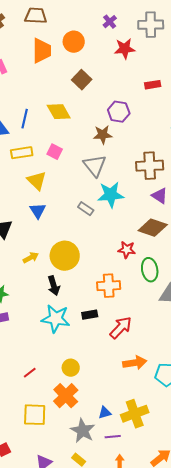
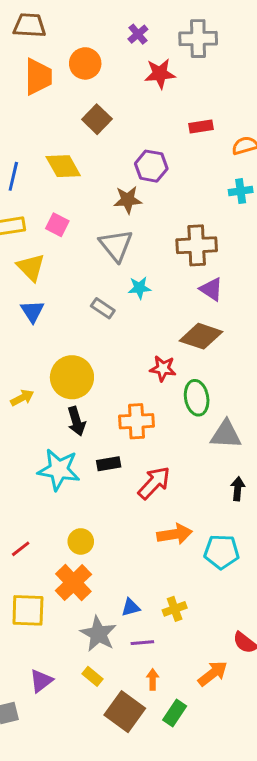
cyan star: (111, 195) -> (139, 288), size x0.6
yellow arrow: (31, 258) -> (22, 398), moved
black arrow: (54, 286) -> (76, 421), moved
yellow cross: (135, 414) -> (175, 609), size x0.6

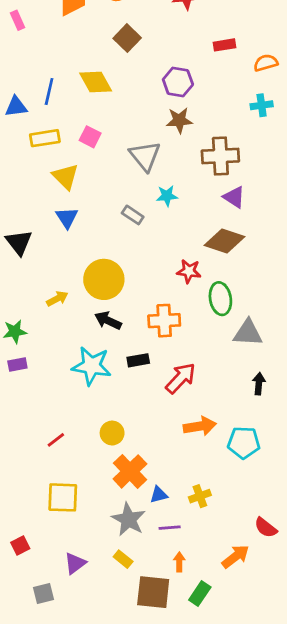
brown star: (128, 200) -> (179, 120), moved
black arrow: (76, 421) -> (108, 321), turned 132
orange cross: (73, 583) -> (130, 471), moved
brown square: (125, 712) -> (153, 592), turned -30

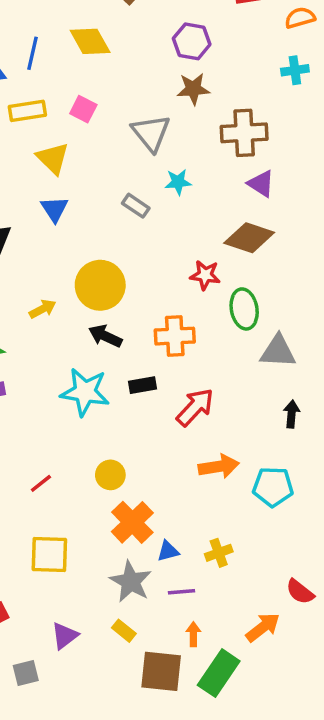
green rectangle: (200, 593) -> (219, 673), size x1.5

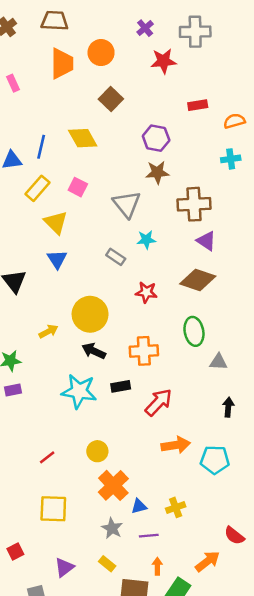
yellow rectangle: (27, 111) -> (37, 188), turned -40
red star: (205, 275) -> (146, 292), moved
gray triangle: (278, 351) -> (218, 362), size x0.7
gray star: (131, 582) -> (112, 528), size x0.7

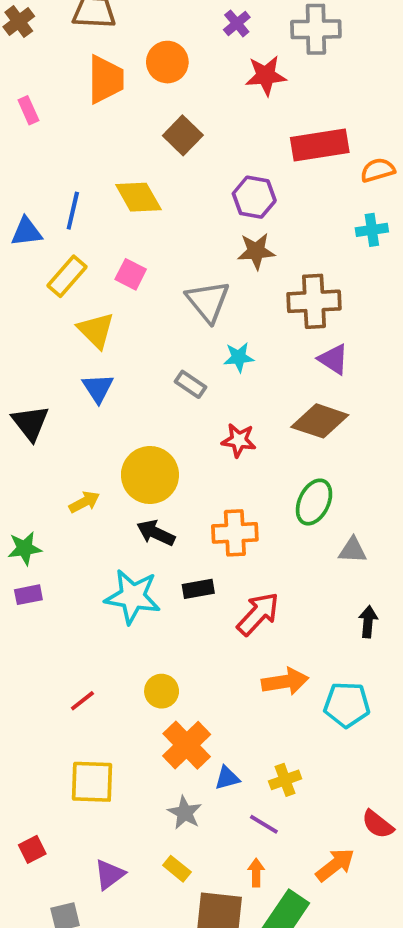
red rectangle: (198, 105) -> (320, 145), size x1.8
green ellipse: (194, 331) -> (314, 502), turned 36
purple line: (149, 536) -> (264, 824), moved, turned 36

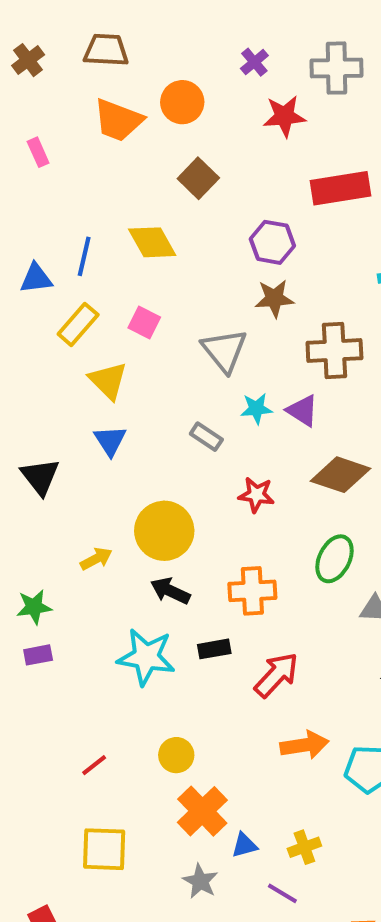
orange trapezoid: (106, 79) -> (118, 120), turned 111
purple triangle: (333, 359) -> (302, 411), moved

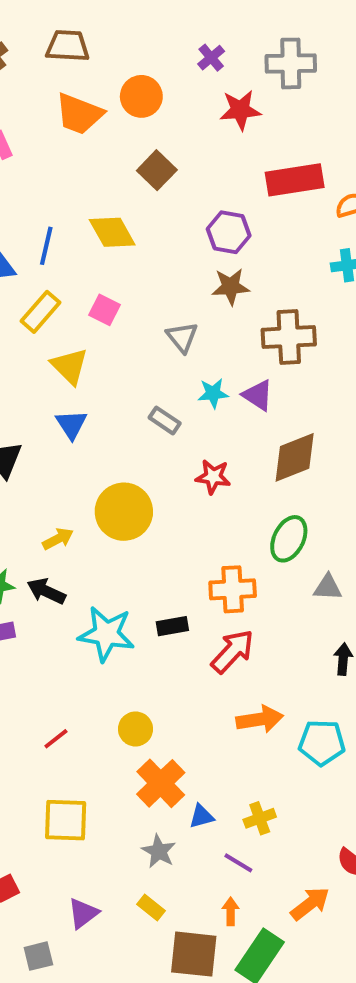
gray triangle: (224, 351) -> (182, 337), size x0.7
brown diamond: (340, 475) -> (295, 457), turned -40
black arrow: (170, 591) -> (46, 591), moved
orange cross: (252, 591) -> (233, 589), moved

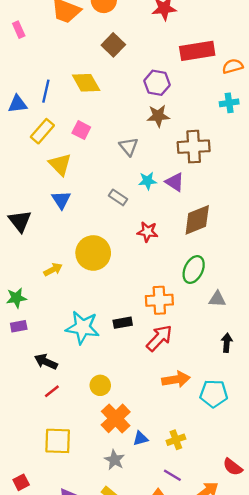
black arrow: (46, 591) -> (46, 362), moved
purple line: (238, 863) -> (172, 475), moved

